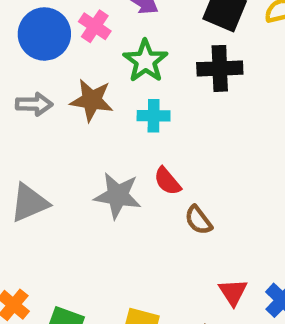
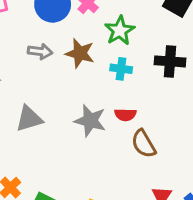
black cross: (220, 68) -> (170, 61), moved
red semicircle: (167, 181) -> (125, 115), turned -55
brown semicircle: (198, 220) -> (144, 144), size x1.4

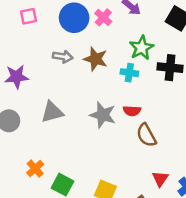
green star: (120, 31) -> (142, 48), moved

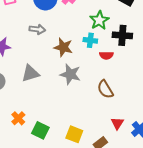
brown star: (96, 59) -> (63, 47), moved
red semicircle: (132, 111) -> (106, 55), moved

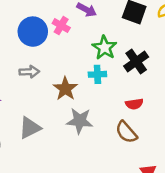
black cross: (122, 35) -> (136, 62), turned -30
brown star: (63, 47) -> (65, 89), turned 30
red semicircle: (106, 55) -> (134, 104), moved

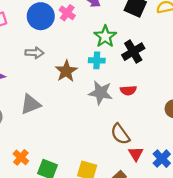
gray star: (80, 121) -> (101, 93), moved
brown semicircle: (126, 132) -> (120, 134), moved

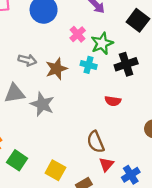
pink cross: (67, 13) -> (78, 34), moved
gray arrow: (34, 53) -> (27, 60), moved
gray star: (101, 93) -> (42, 104), moved

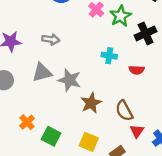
cyan cross: (89, 65) -> (109, 56), moved
brown star: (56, 69) -> (91, 103), moved

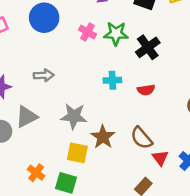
green star: (121, 16) -> (116, 34), turned -30
gray triangle: (42, 72) -> (26, 117), moved
yellow square: (89, 142) -> (77, 153), moved

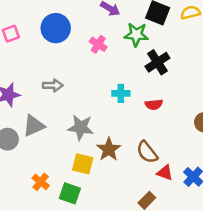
green star: (116, 34) -> (136, 35), moved
red triangle: (160, 158) -> (165, 173), turned -36

